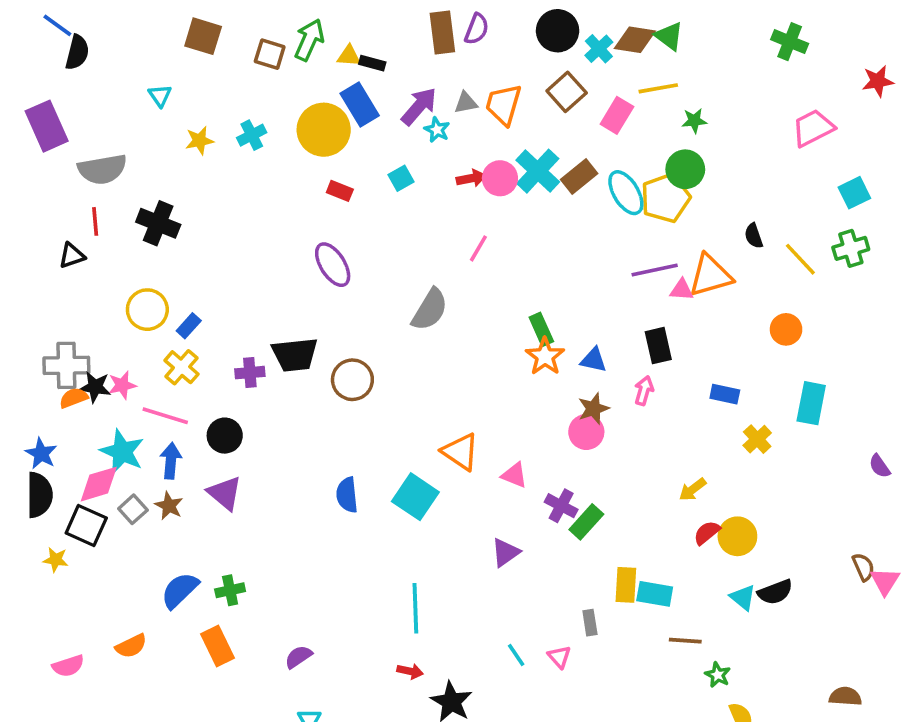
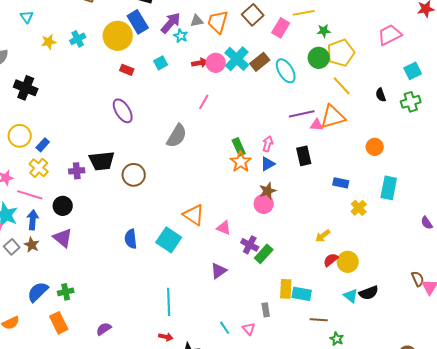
yellow pentagon: (665, 198) -> (341, 53), moved
black semicircle: (754, 236) -> (381, 95), moved
yellow line: (800, 259) -> (342, 86), moved
blue triangle: (594, 360) -> (268, 164), turned -42
pink arrow: (644, 391) -> (268, 144), moved

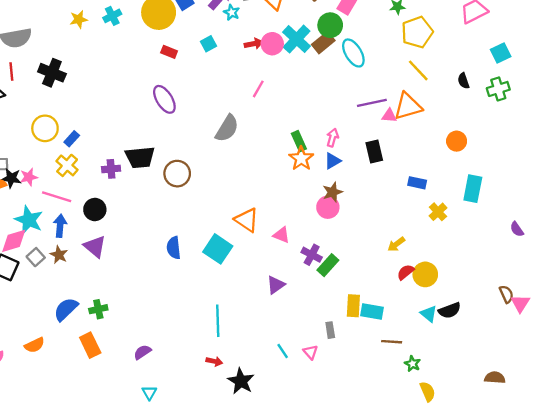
green circle: (319, 58) -> (330, 25), moved

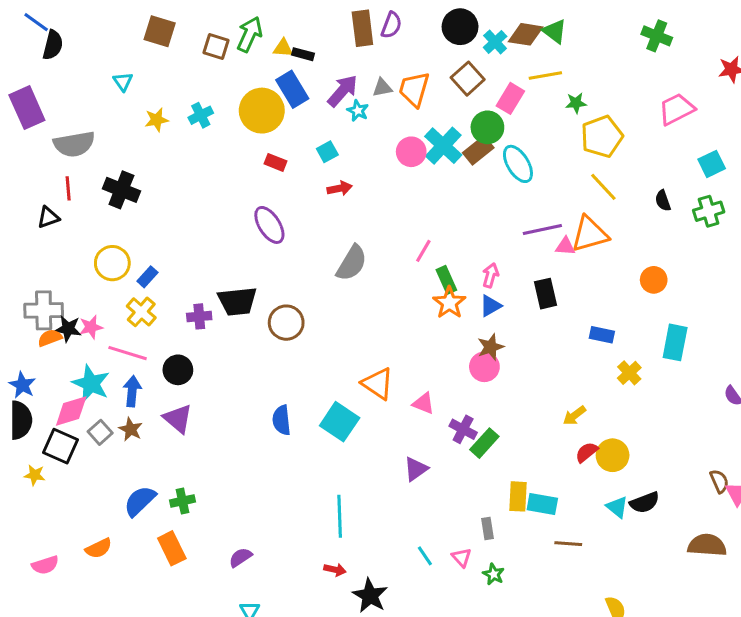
red arrow: (254, 44) -> (340, 188), moved
pink line: (258, 89) -> (423, 251), moved
green star: (412, 364) -> (494, 574), moved
brown semicircle: (495, 378) -> (707, 545), moved, size x1.4

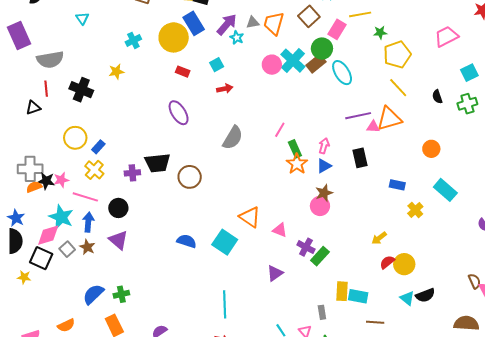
yellow star: (157, 120) -> (116, 72), moved
cyan rectangle: (675, 342) -> (445, 190), turned -60
blue semicircle: (282, 420) -> (187, 241), turned 114

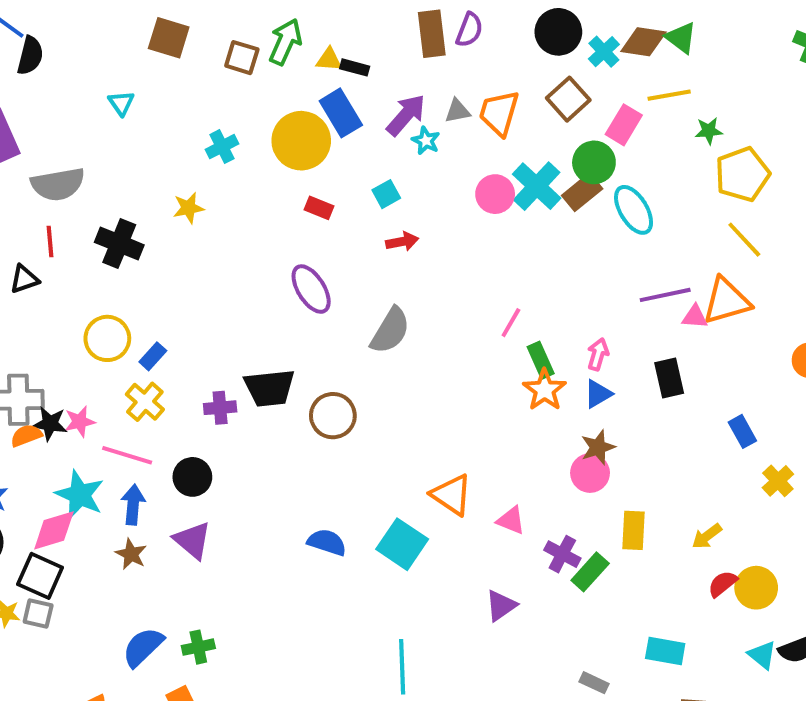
gray semicircle: (233, 138) -> (390, 331), moved
blue rectangle: (397, 185) -> (742, 431), turned 49
gray square: (67, 249) -> (38, 613), moved, turned -35
yellow rectangle: (342, 291) -> (634, 530), moved
gray rectangle: (322, 312) -> (594, 683), turned -56

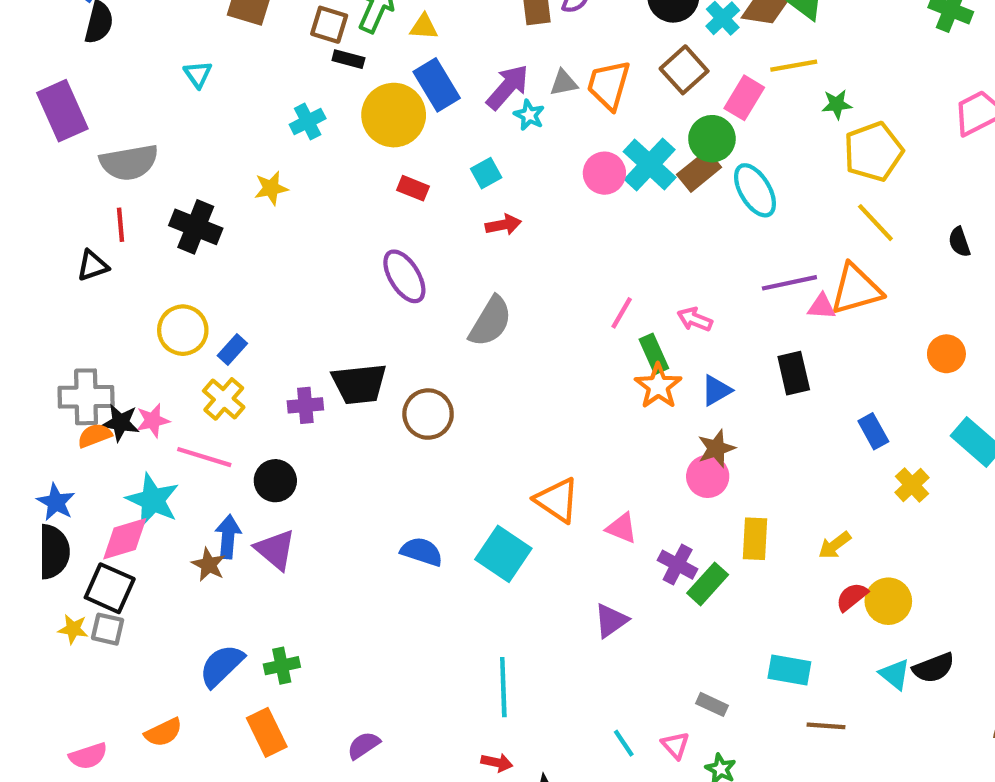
black rectangle: (355, 67) -> (348, 59), moved
pink arrow: (598, 354) -> (695, 319), moved, turned -84
blue arrow: (133, 505) -> (228, 537), moved

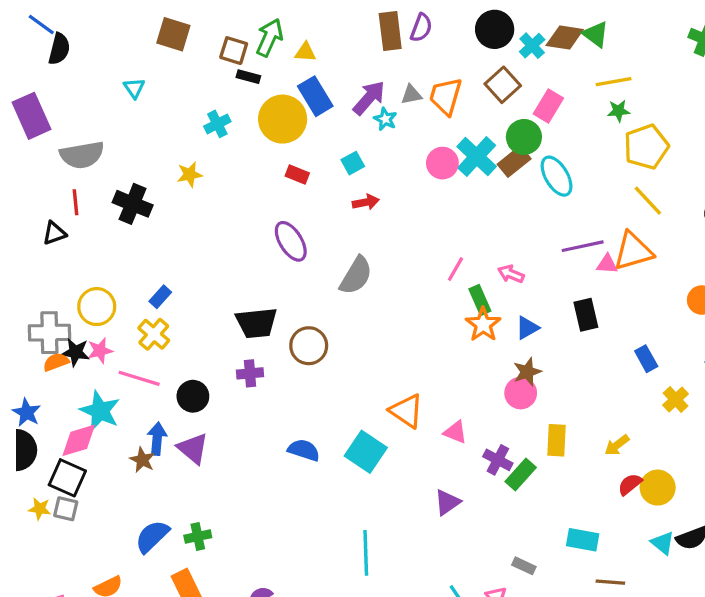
yellow line: (794, 66) -> (614, 82), moved
yellow circle: (183, 330) -> (97, 307), moved
purple cross: (305, 405) -> (250, 373), moved

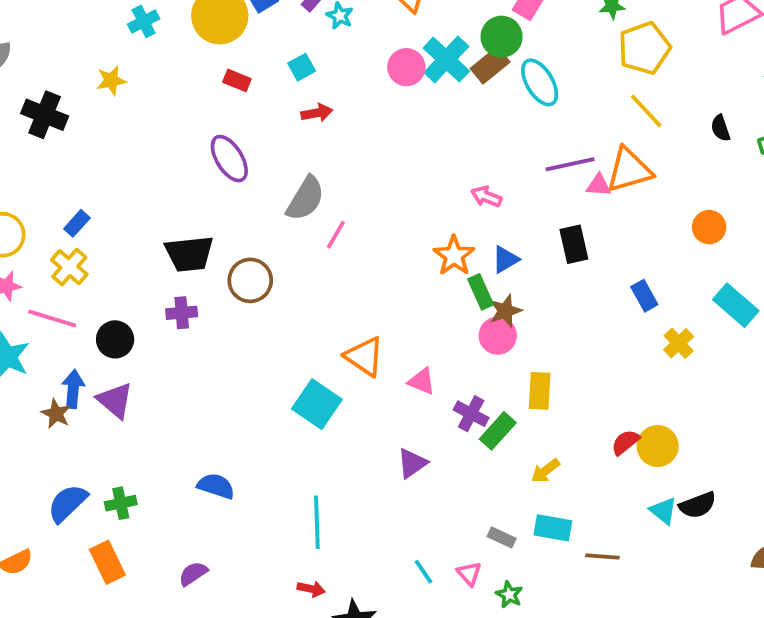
pink line: (455, 269) -> (336, 235), moved
green rectangle: (480, 300) -> (481, 292), moved
yellow arrow: (617, 445) -> (545, 471), moved
blue semicircle: (304, 450) -> (216, 486), moved
cyan rectangle: (583, 540) -> (553, 528), moved

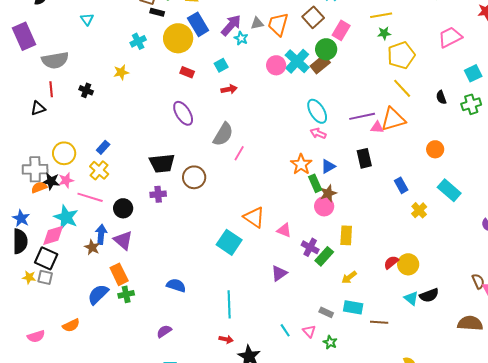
cyan ellipse: (540, 82) -> (317, 111), moved
black cross: (45, 115) -> (86, 90), size x0.6
orange rectangle: (107, 562) -> (119, 274), moved

